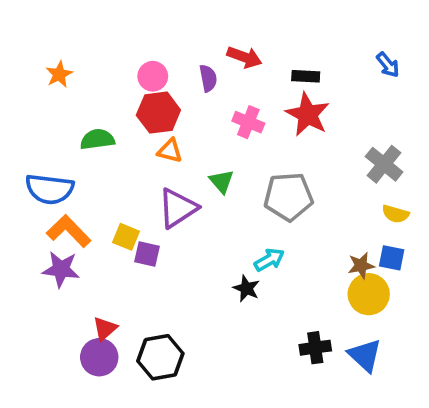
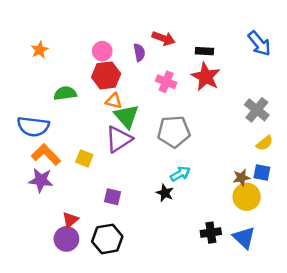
blue arrow: (388, 65) -> (259, 43), size x1.5
green triangle: (222, 181) -> (126, 116), moved, size x1.5
gray pentagon: (288, 197) -> (174, 132), moved
yellow semicircle: (395, 214) -> (264, 143), turned -54
purple square: (147, 254) -> (112, 197), moved

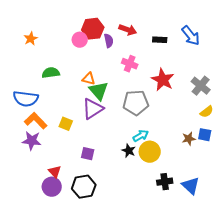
blue arrow: (259, 43) -> (191, 36), moved
red hexagon: (106, 75) -> (93, 29), moved
red star: (206, 77) -> (163, 80), moved
yellow circle: (247, 197) -> (150, 152), moved
red triangle: (70, 220) -> (55, 172), turned -32

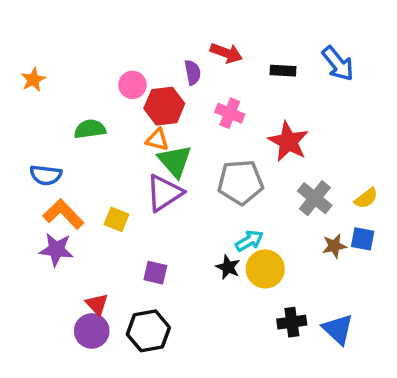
red hexagon: (93, 29) -> (164, 106), moved
orange star: (31, 39) -> (33, 80), moved
pink circle: (80, 40) -> (132, 85), moved
gray cross: (201, 86) -> (315, 198), moved
blue semicircle: (26, 99) -> (46, 175), size x0.7

